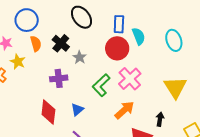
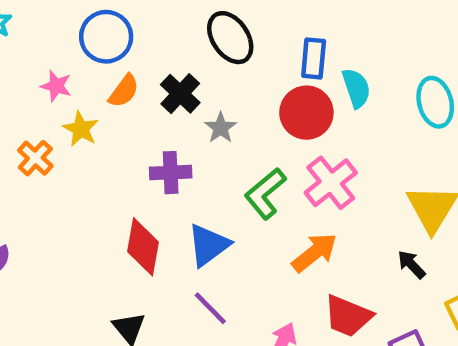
orange semicircle: (36, 44) -> (124, 91), turned 49
blue triangle: (77, 110) -> (208, 245), size x1.5
black arrow: (160, 119) -> (411, 265), moved, turned -56

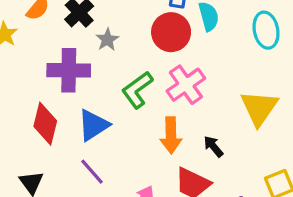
purple cross: (171, 173) -> (69, 70), size x1.4
orange arrow: (314, 253) -> (171, 135), turned 124
black arrow: (411, 265) -> (213, 146), moved

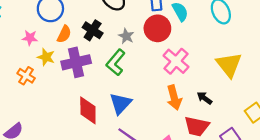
gray star: (107, 40) -> (126, 36), moved
purple cross: (69, 70) -> (76, 62), moved
green L-shape: (137, 90) -> (116, 62), moved

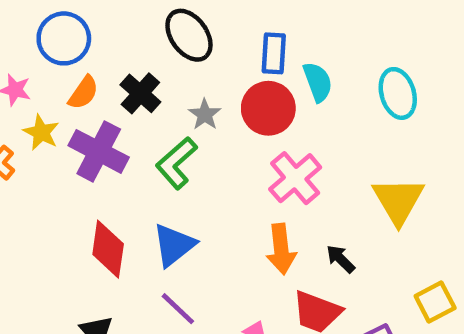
purple cross: (76, 62) -> (99, 151), turned 32

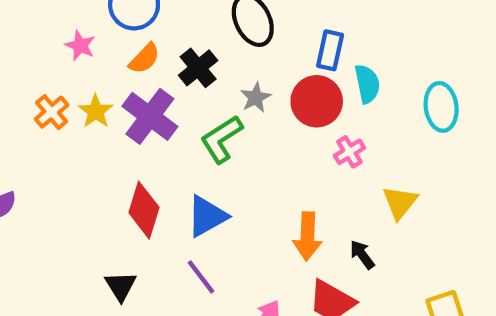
yellow star: (41, 132) -> (96, 111), moved
pink cross: (295, 178) -> (349, 152), moved, size x0.6
yellow triangle: (398, 200) -> (400, 202), moved, size x0.7

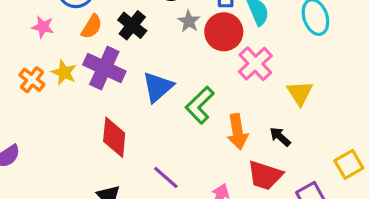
gray star: (256, 98) -> (189, 21), moved
green L-shape: (222, 139) -> (200, 105), moved
pink cross: (349, 152) -> (255, 64), size x1.5
blue triangle: (207, 216) -> (158, 87), moved

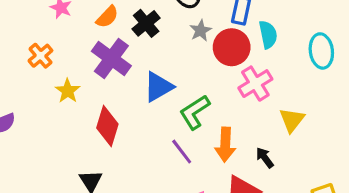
yellow star: (64, 73) -> (68, 91), moved
purple line: (166, 177) -> (182, 152), moved

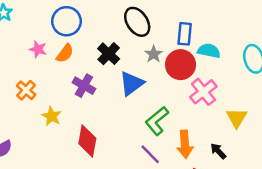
orange semicircle: (107, 17) -> (65, 53), moved
cyan semicircle: (268, 35) -> (209, 51), turned -60
purple cross: (111, 59) -> (84, 86), size x0.7
blue triangle: (158, 87) -> (131, 83), moved

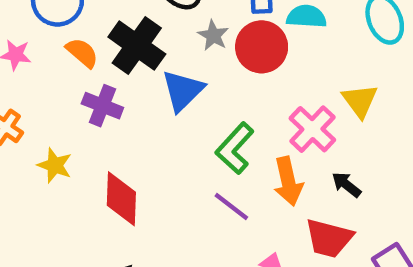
orange semicircle: (65, 53) -> (82, 53), moved, turned -78
black cross: (109, 54) -> (137, 46), size x1.4
pink cross: (203, 92) -> (312, 129), moved
yellow triangle: (237, 118) -> (360, 101), moved

